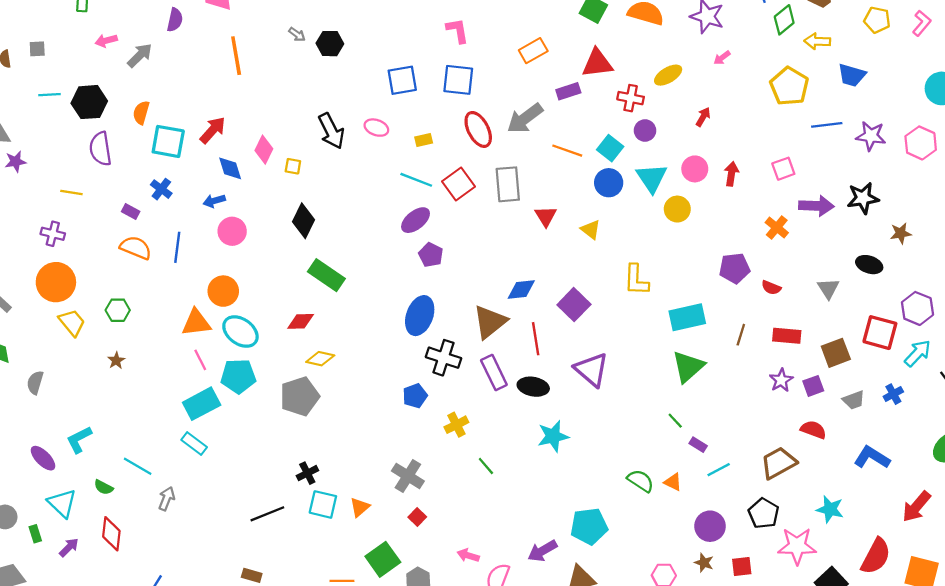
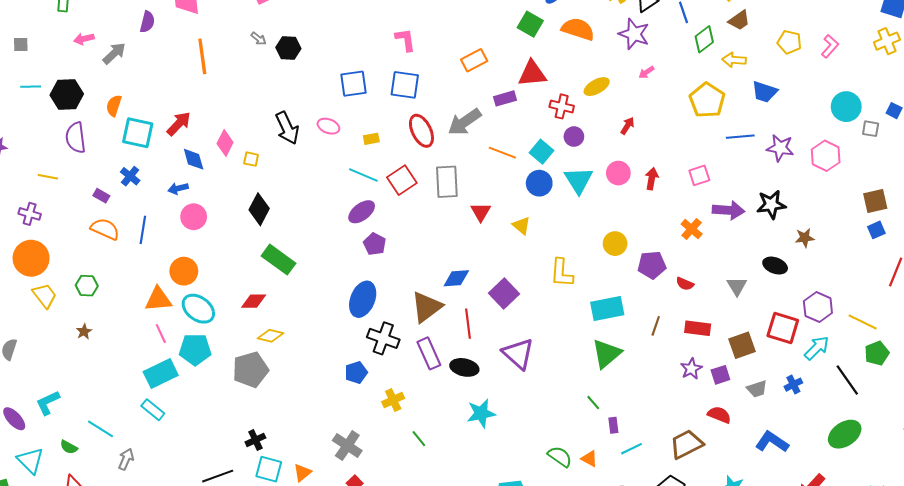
yellow circle: (677, 209) -> (615, 244), moved
purple rectangle: (698, 445) -> (613, 425), turned 49

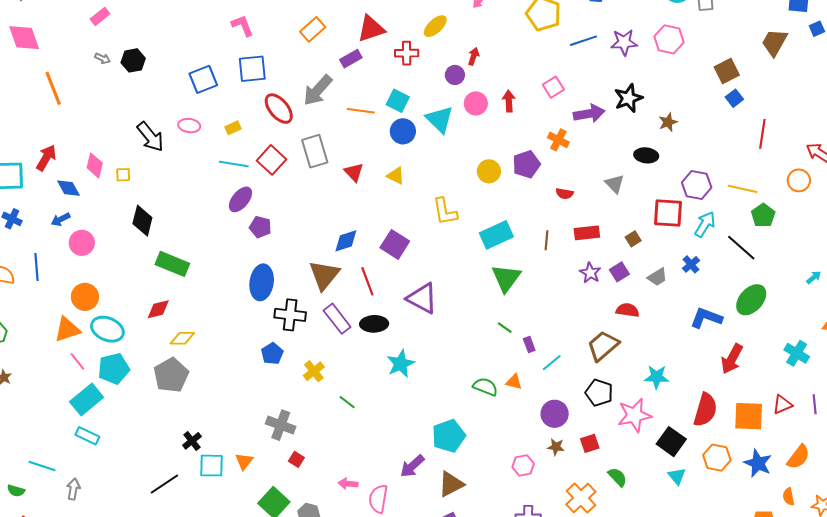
purple circle: (574, 137) -> (455, 75), moved
purple pentagon: (652, 265) -> (526, 164), moved
brown square: (742, 345) -> (633, 239), size x0.6
blue L-shape: (772, 442) -> (706, 318), moved

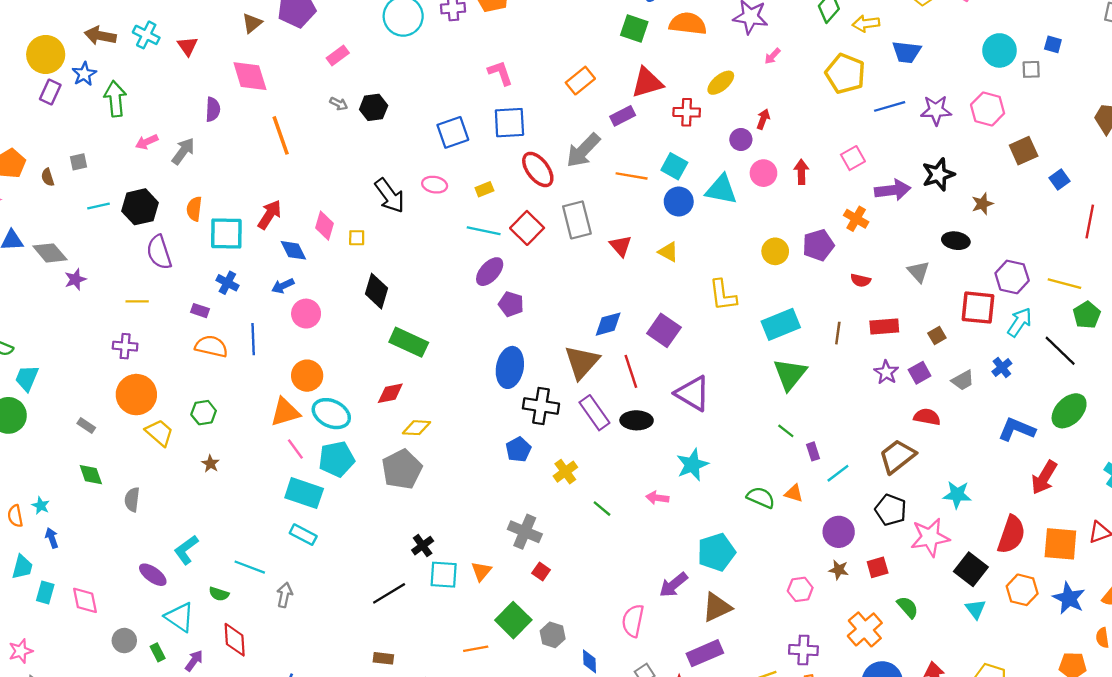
brown square: (727, 71) -> (1024, 151), moved
cyan triangle: (440, 119) -> (721, 190), turned -36
cyan star: (401, 364) -> (692, 465), moved
cyan rectangle: (87, 400) -> (304, 493), turned 56
pink arrow: (348, 484) -> (657, 498), moved

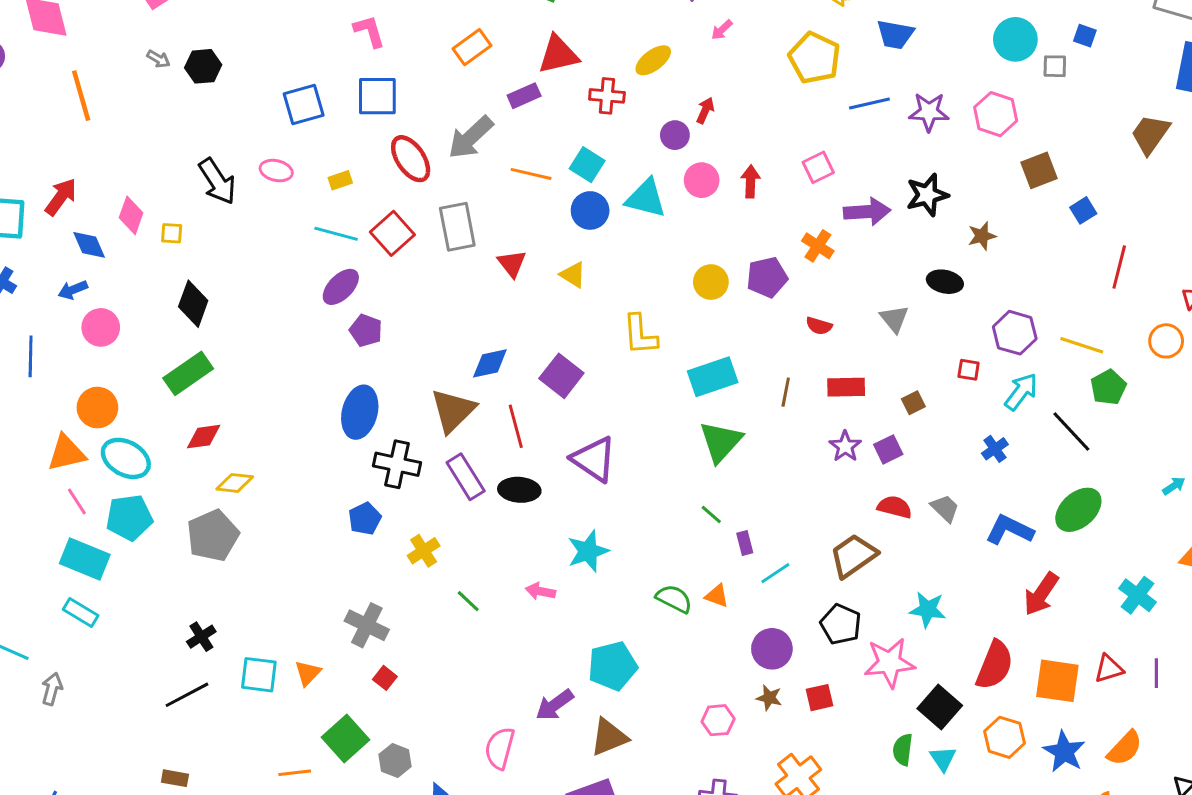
red square: (978, 308) -> (969, 370), size x0.5
green rectangle: (409, 342) -> (188, 373), moved, turned -63
gray trapezoid: (963, 380) -> (945, 508), moved, turned -110
black cross: (423, 546) -> (201, 637), moved
green semicircle: (908, 607) -> (903, 750), moved, turned -135

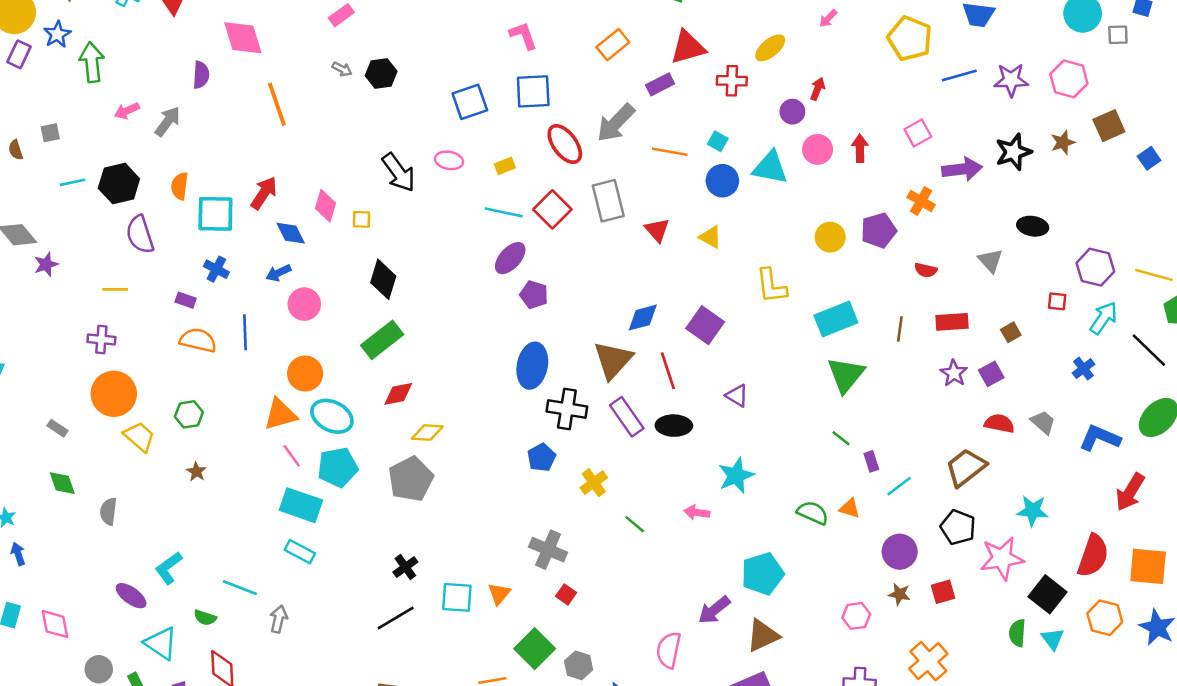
cyan square: (587, 165) -> (718, 141), size x0.7
brown star: (982, 236) -> (1063, 143), moved
purple triangle: (594, 459) -> (737, 396), size x0.6

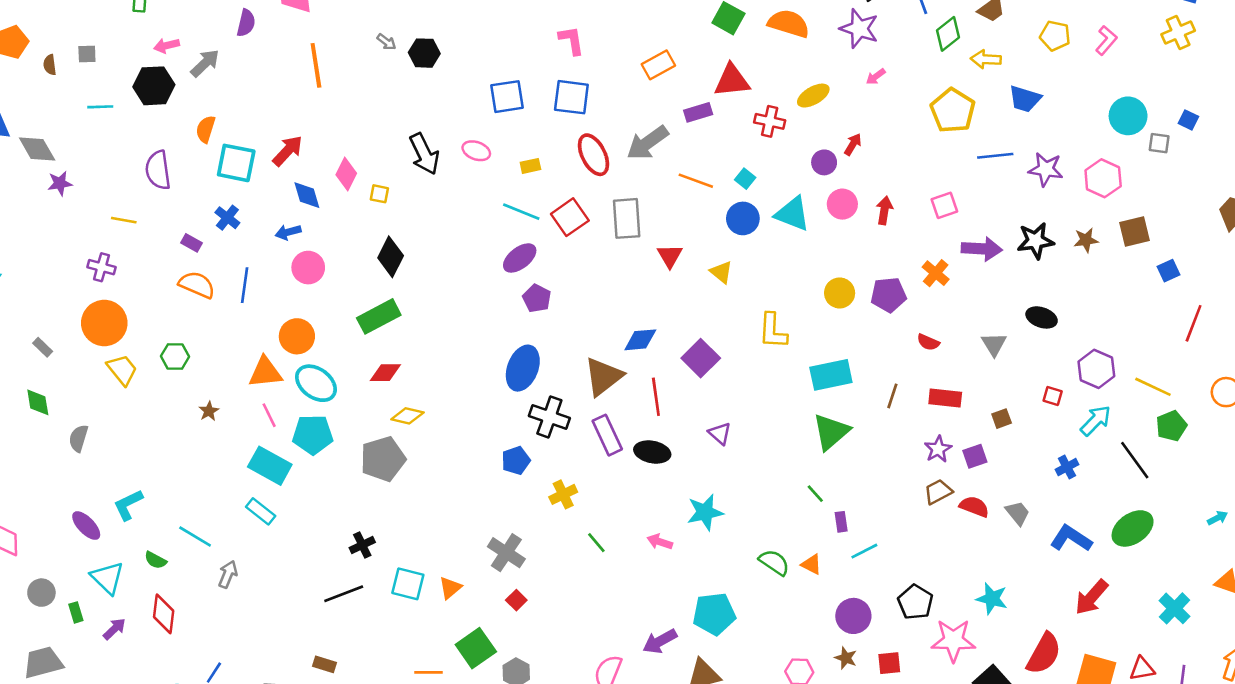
black hexagon: (119, 184) -> (154, 86), moved
brown trapezoid: (966, 467) -> (938, 492), moved, size x0.7
brown star: (196, 472) -> (209, 411), moved

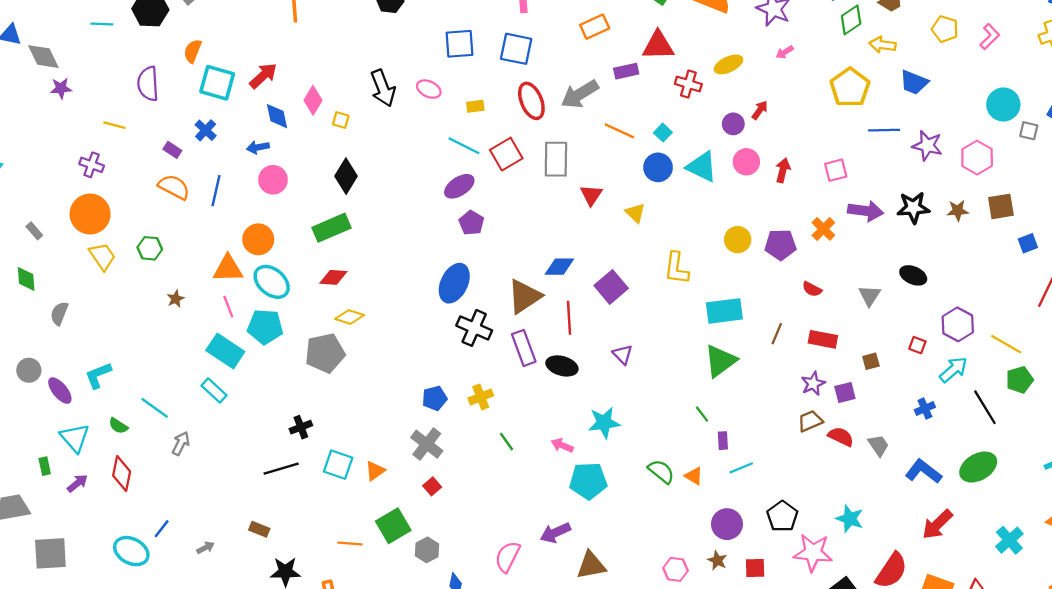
blue pentagon: (516, 460) -> (435, 398), moved
gray circle: (41, 593) -> (29, 370), moved
cyan pentagon: (714, 614) -> (588, 481), moved

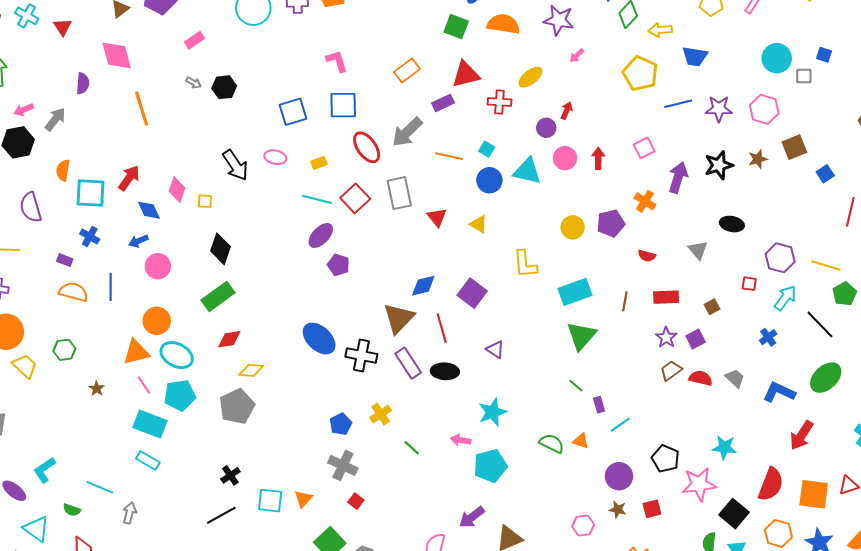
purple arrow: (866, 211) -> (678, 177), turned -68
blue ellipse: (454, 283) -> (319, 339), moved, turned -60

